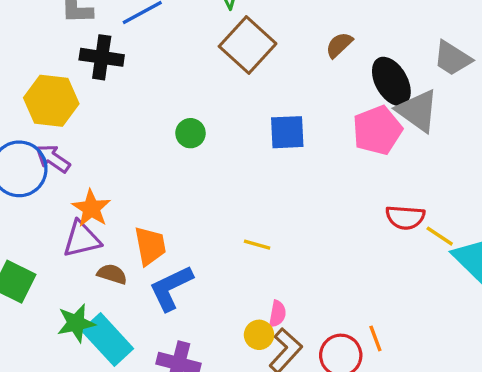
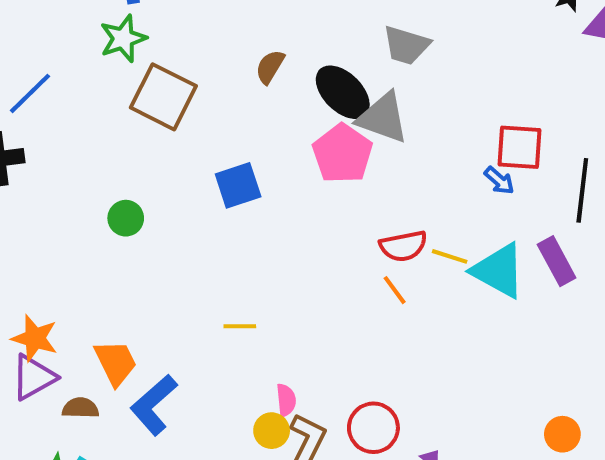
orange line: (375, 338) -> (395, 290), moved

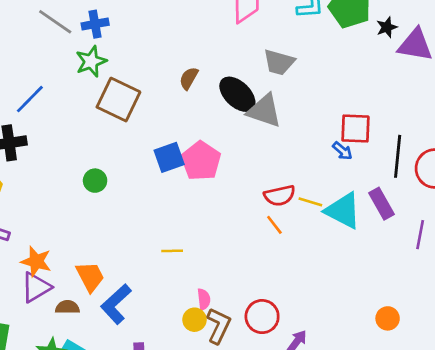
pink pentagon: (342, 154) -> (201, 161), moved

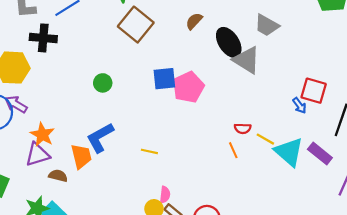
red semicircle: (280, 196) -> (243, 128), size x0.7
purple rectangle: (382, 204) -> (320, 153), turned -35
blue L-shape: (116, 304) -> (100, 137), moved

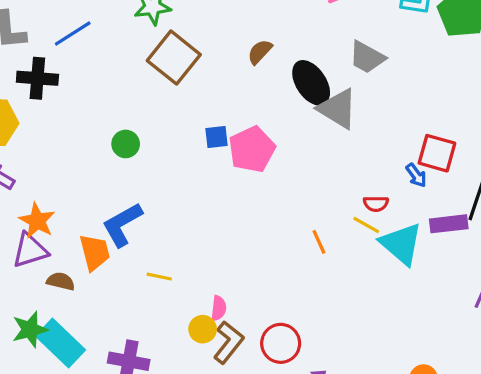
blue square: (164, 79) -> (216, 137), size x0.7
red semicircle: (243, 128) -> (376, 204), moved
yellow line: (149, 151) -> (159, 277), moved
purple rectangle: (320, 153) -> (449, 224), moved, turned -45

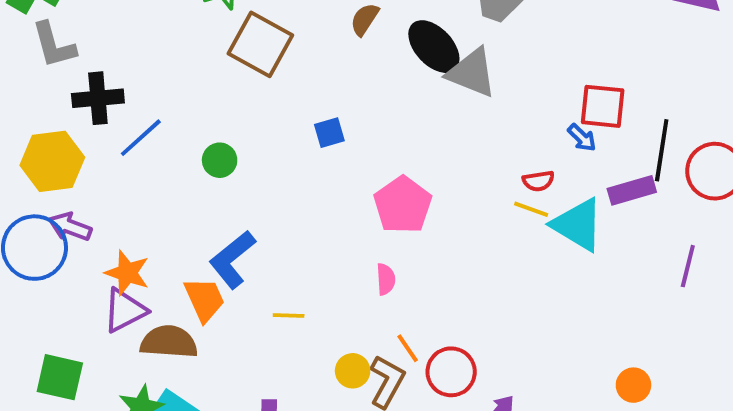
blue line: (73, 34) -> (141, 138), moved
pink pentagon: (252, 149) -> (403, 205), moved
orange line: (319, 242) -> (408, 348), moved
brown semicircle: (61, 281) -> (169, 342), size x1.6
pink semicircle: (219, 308) -> (386, 279), moved

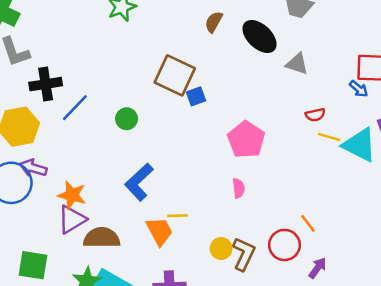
brown square: (260, 44) -> (175, 75), moved
gray triangle: (472, 73) -> (297, 64), moved, size x0.7
red semicircle: (538, 181) -> (315, 115), moved
orange trapezoid: (204, 299) -> (160, 231), moved
orange line: (408, 348) -> (308, 223), moved

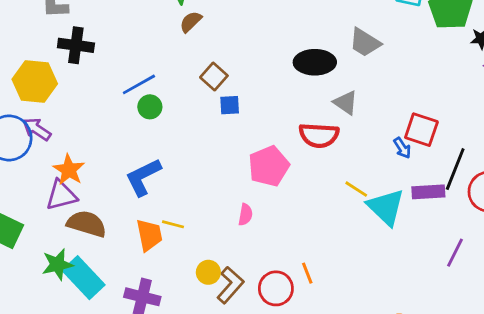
brown semicircle: (214, 22) -> (191, 22), moved
black ellipse: (260, 36) -> (315, 62), turned -60
brown square: (175, 75) -> (214, 76), size x0.6
blue line: (75, 108) -> (139, 84), moved
red semicircle: (315, 115) -> (319, 135), moved, size x1.8

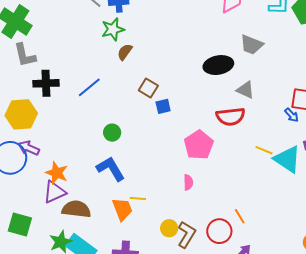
blue line: (139, 84) -> (89, 87), moved
green circle: (150, 107) -> (112, 133), moved
blue L-shape: (143, 177) -> (111, 169), turned 96

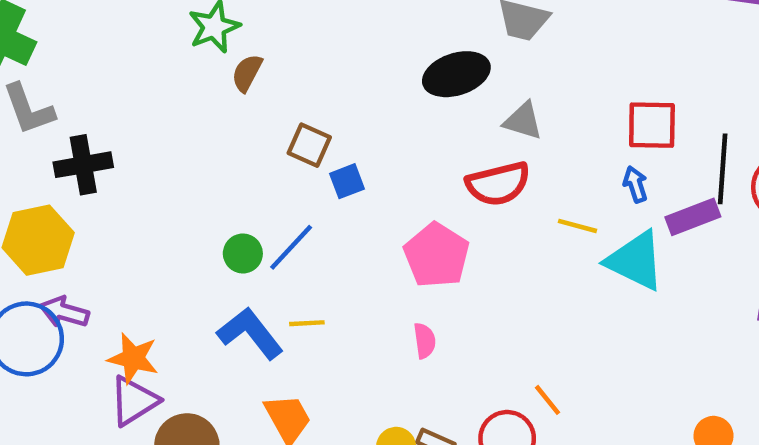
blue line: (89, 87) -> (291, 247), moved
blue arrow: (292, 115) -> (635, 184), moved, turned -147
yellow line: (264, 150) -> (578, 226), moved
yellow line: (138, 199) -> (307, 323), moved

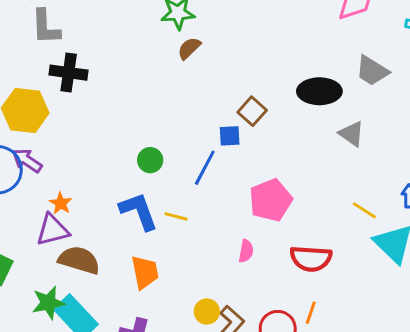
brown square: (309, 145) -> (252, 111), moved
red semicircle: (498, 184) -> (311, 259), moved
blue line: (291, 247) -> (205, 168), moved, turned -33
orange star: (133, 358) -> (61, 203), size x0.7
orange line: (548, 400) -> (311, 313), turned 40

